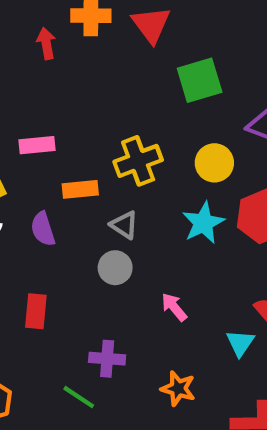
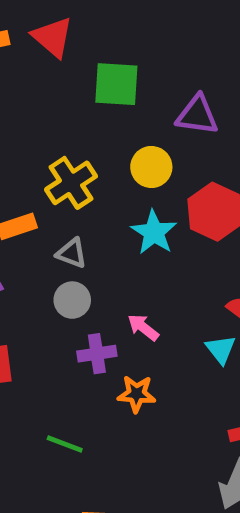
green square: (200, 80) -> (116, 84), turned 33
purple cross: (107, 359) -> (97, 354), moved
orange star: (178, 389) -> (136, 394), moved

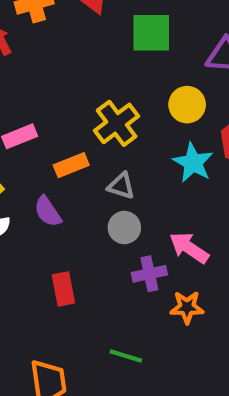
pink arrow: (143, 327) -> (189, 248), size x1.4

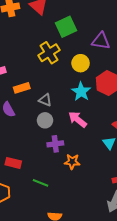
green square: (151, 33) -> (66, 27), turned -30
yellow cross: (117, 123) -> (49, 53), moved
pink arrow: (189, 248) -> (77, 119), moved
red rectangle: (63, 289) -> (13, 163), moved, turned -70

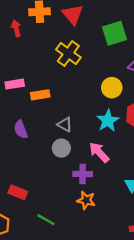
green square: (66, 27) -> (114, 33), moved
yellow cross: (49, 53) -> (68, 53), moved, turned -30
orange rectangle: (22, 88) -> (40, 95), moved
purple cross: (55, 144) -> (83, 174), moved

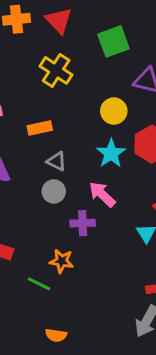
orange rectangle: (40, 95) -> (40, 128), moved
orange star: (86, 200) -> (62, 261), moved

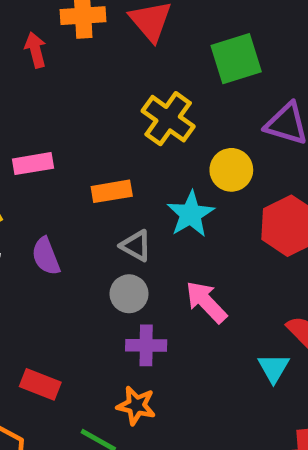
yellow cross: (56, 70) -> (168, 119), moved
cyan star: (111, 153) -> (191, 214), moved
purple cross: (83, 223) -> (146, 345), moved

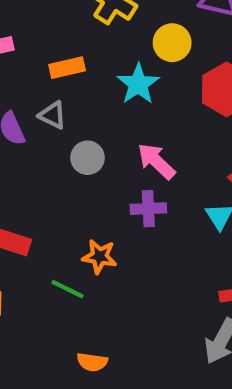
gray triangle: (136, 246) -> (53, 115), moved
purple cross: (146, 345) -> (148, 209), moved

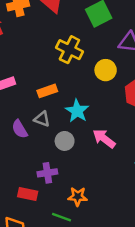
cyan star: (138, 84) -> (77, 111), moved
purple cross: (148, 209) -> (47, 173), moved

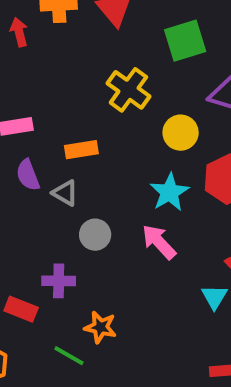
cyan star: (77, 111) -> (169, 192), moved
purple semicircle: (20, 129) -> (28, 175), moved

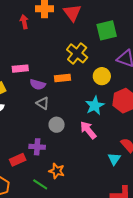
orange rectangle: (81, 150) -> (62, 78), moved
purple semicircle: (28, 175) -> (38, 84), moved, turned -56
red rectangle: (21, 309) -> (18, 160), turned -49

